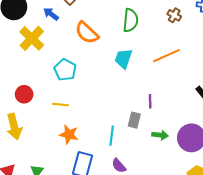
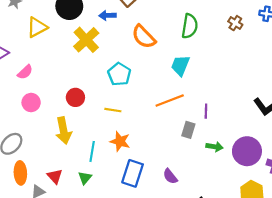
blue arrow: (51, 14) -> (108, 15), turned -42
orange line: (166, 56) -> (170, 101), moved
cyan line: (112, 136) -> (92, 151), moved

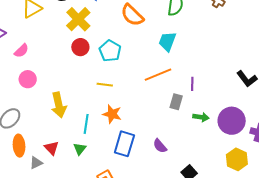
red circle: (75, 97) -> (80, 47), moved

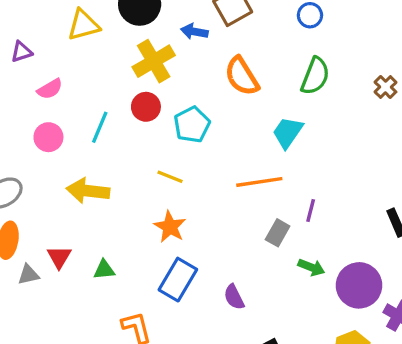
yellow arrow: (59, 105) -> (88, 191), turned 95
cyan line: (86, 124) -> (100, 127), moved
green triangle: (80, 149) -> (104, 270), turned 32

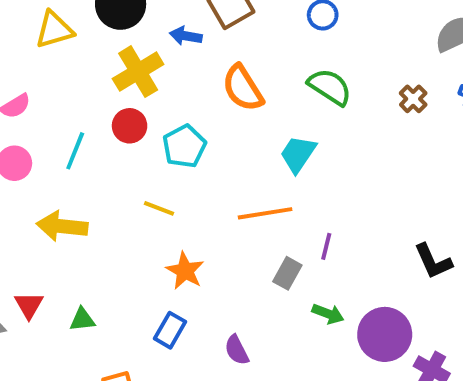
green semicircle: (315, 76) -> (330, 87), turned -78
orange star: (170, 227) -> (185, 271), moved
blue rectangle: (178, 280) -> (170, 330), size x0.7

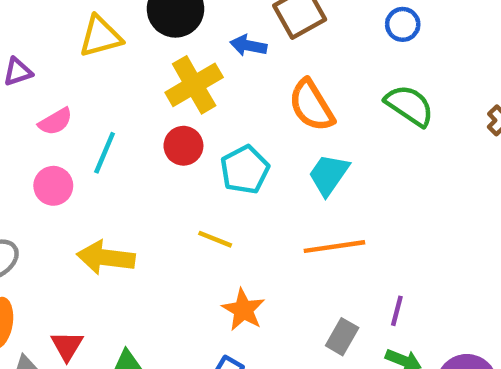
cyan line: (75, 151) -> (105, 153), moved
cyan trapezoid: (298, 154) -> (329, 175), moved
purple line: (326, 246) -> (397, 311), moved
gray rectangle: (287, 273) -> (342, 337), moved

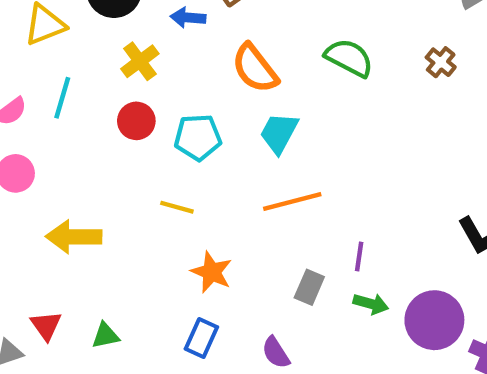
yellow cross: (194, 85) -> (140, 61), size x0.7
cyan line: (105, 153) -> (62, 98), moved
cyan pentagon: (245, 170) -> (198, 137), turned 30

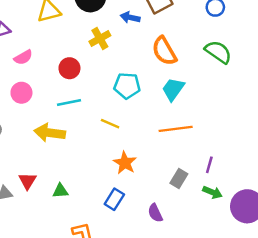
cyan line: (62, 98) -> (69, 103), moved, turned 55
red circle: (136, 121) -> (69, 68), moved

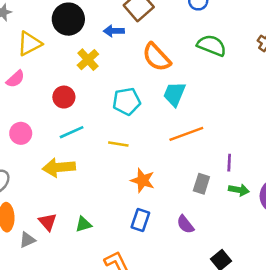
pink semicircle: (23, 57) -> (15, 79), moved

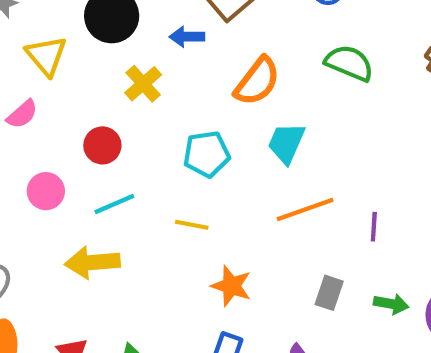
yellow triangle: (29, 44) -> (46, 56), turned -44
orange semicircle: (156, 57) -> (257, 81), turned -100
pink circle: (21, 133) -> (46, 191), moved
purple line: (229, 163) -> (374, 227), moved

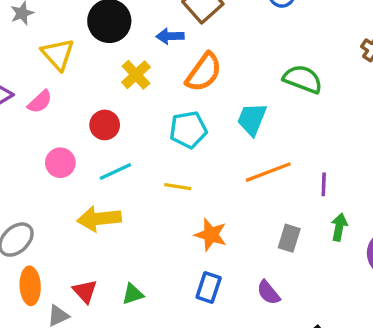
green semicircle: (349, 63) -> (303, 79), moved
orange semicircle: (257, 81) -> (204, 72), moved
green arrow: (391, 304) -> (339, 227), moved, turned -88

